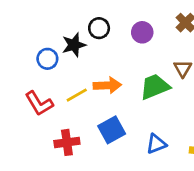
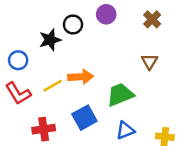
purple circle: (142, 32) -> (106, 14), moved
blue circle: (47, 59) -> (18, 60), moved
green trapezoid: (155, 87) -> (120, 95), moved

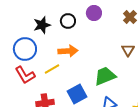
black star: (50, 40) -> (42, 25), moved
blue circle: (18, 60) -> (25, 49), size x1.5
orange arrow: (81, 77) -> (68, 51), moved

